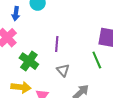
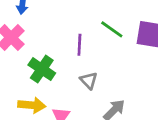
green line: (97, 60) -> (112, 29), moved, turned -30

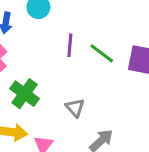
purple line: (79, 45) -> (70, 45), moved

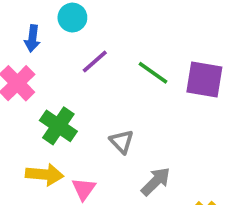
purple line: (70, 45) -> (95, 61), moved, turned 45

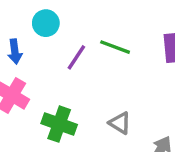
green line: (153, 73) -> (115, 47), moved

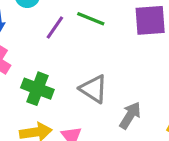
gray triangle: (120, 123) -> (94, 89), size x1.4

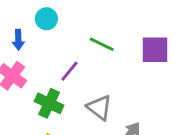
purple line: (55, 27) -> (70, 71), moved

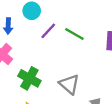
purple line: (70, 71) -> (48, 31), moved

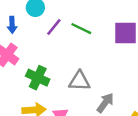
gray triangle: (69, 84) -> (79, 81), turned -35

